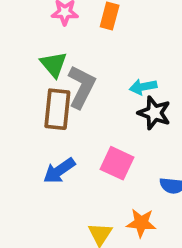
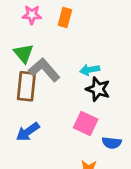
gray L-shape: (82, 87) -> (44, 70), turned -68
pink square: (117, 163) -> (86, 124), moved

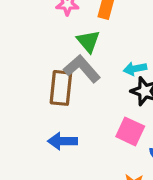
green triangle: (24, 53) -> (88, 41), moved
blue arrow: (28, 132) -> (63, 141), turned 35

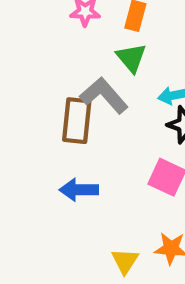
green triangle: (88, 41) -> (131, 58), moved

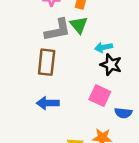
gray L-shape: (104, 95) -> (58, 30), moved, turned 120

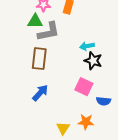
green triangle: (79, 25) -> (35, 21), moved, turned -49
blue arrow: (48, 103) -> (40, 93), turned 132

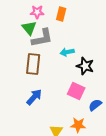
green triangle: (35, 21) -> (29, 28), turned 49
cyan arrow: (87, 46) -> (67, 52), moved
blue semicircle: (104, 101) -> (95, 105), turned 136

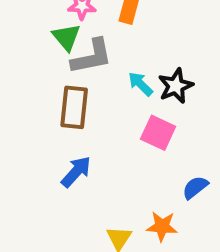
cyan arrow: (67, 52) -> (141, 84), turned 56
black star: (85, 66) -> (176, 86), moved, turned 30
pink square: (76, 91) -> (158, 133), moved

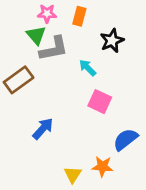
black star: (176, 86) -> (112, 41), moved
brown rectangle: (74, 107) -> (19, 80), moved, turned 48
blue semicircle: (195, 187) -> (125, 139), size x1.4

